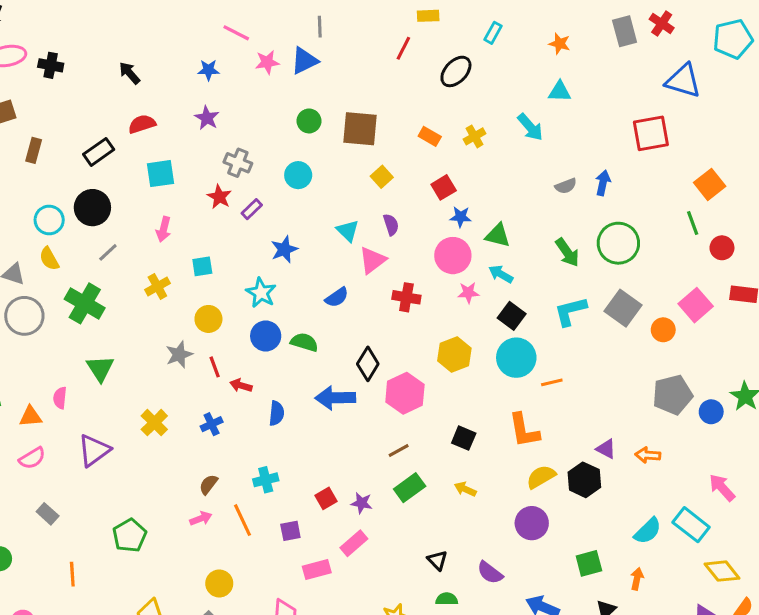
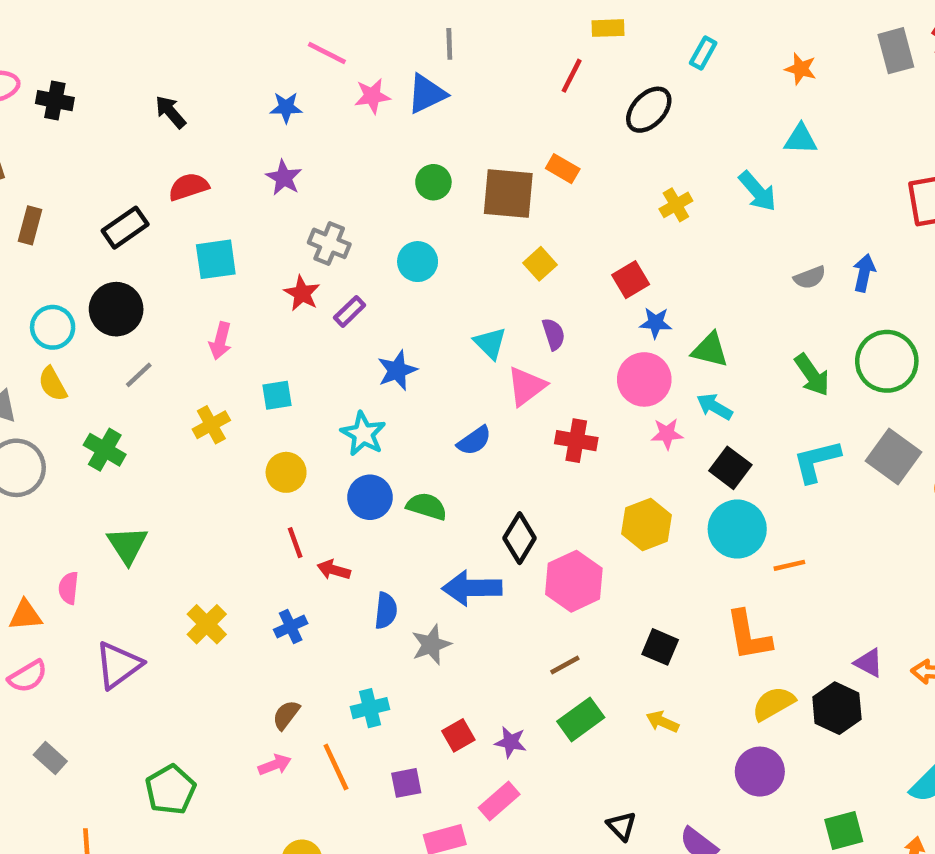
orange rectangle: (430, 136) -> (563, 169), moved
green cross: (85, 303) -> (105, 450), size x0.7
gray star: (179, 355) -> (431, 645), moved

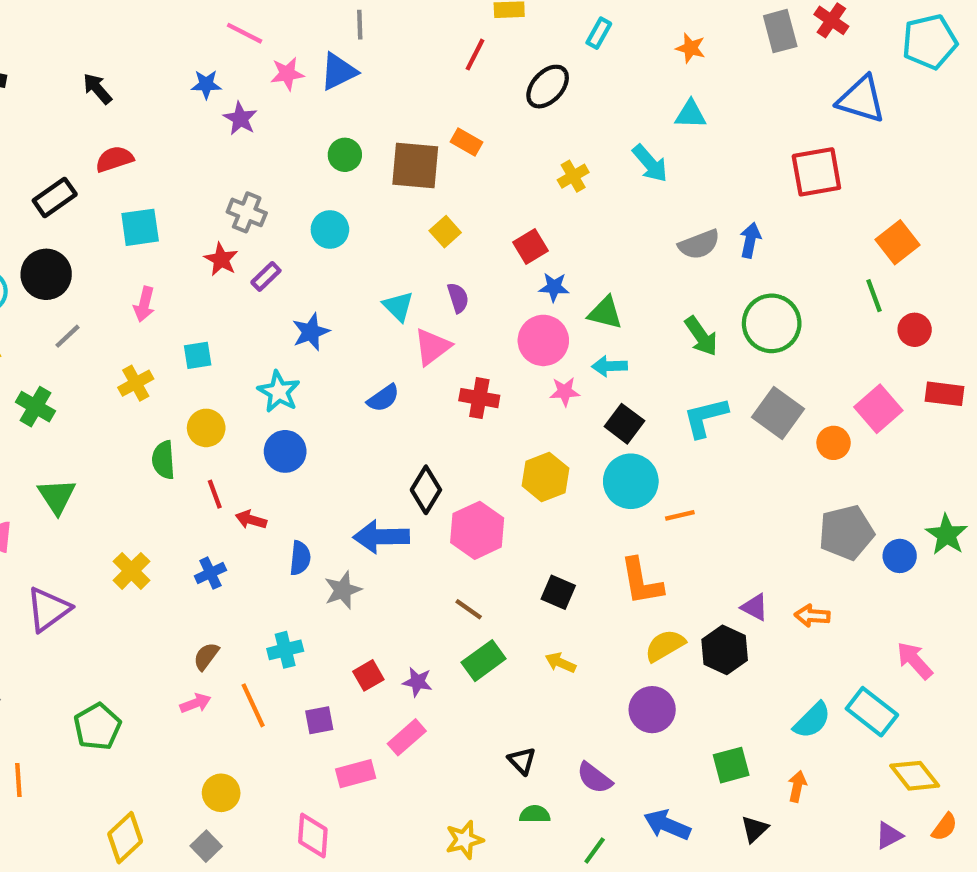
purple star: (284, 178) -> (240, 119), moved
gray semicircle: (810, 277) -> (699, 244), size x1.4
cyan arrow: (715, 407) -> (609, 366), turned -32
green semicircle: (427, 506) -> (164, 460), moved, turned -111
brown line: (565, 665) -> (469, 609), turned 64

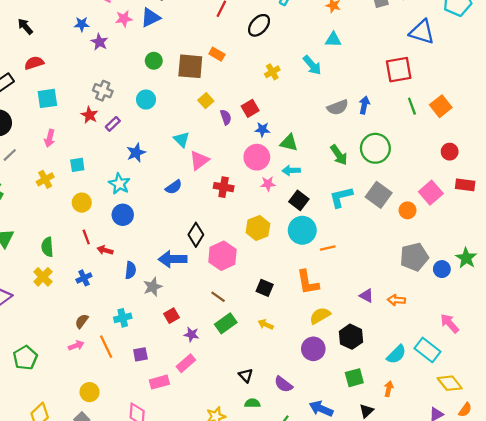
green line: (874, 296) -> (412, 106), moved
purple semicircle: (458, 298) -> (226, 117), moved
green semicircle: (164, 460) -> (47, 247), moved
black hexagon: (725, 650) -> (351, 337), moved
red square: (368, 675) -> (171, 316), moved

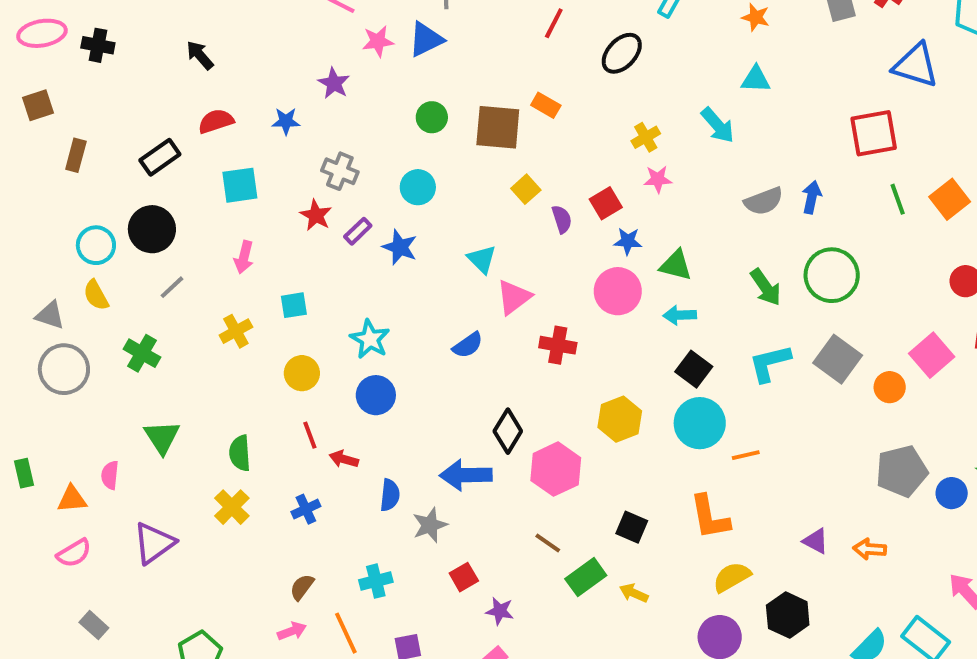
blue star: (82, 24) -> (286, 121), moved
blue star: (136, 153) -> (400, 247), moved, turned -30
pink star: (268, 184) -> (658, 179), moved
green rectangle: (226, 323) -> (586, 577), moved

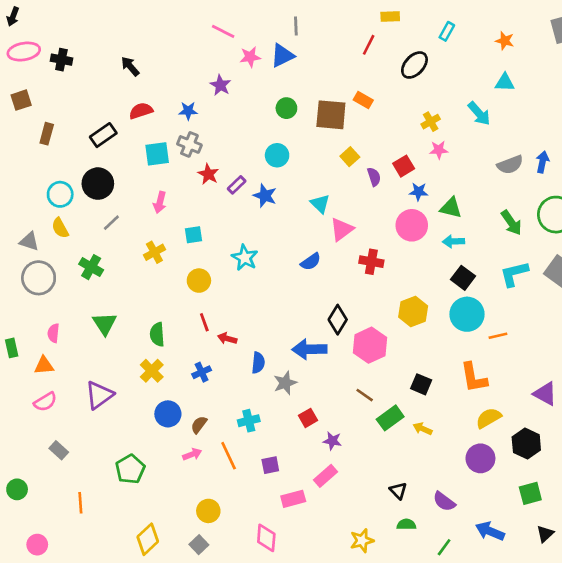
gray cross: (340, 171) -> (189, 144), moved
blue circle: (376, 395) -> (168, 414), moved
pink semicircle: (110, 475) -> (53, 333), moved
purple triangle: (816, 541) -> (545, 394), size x1.4

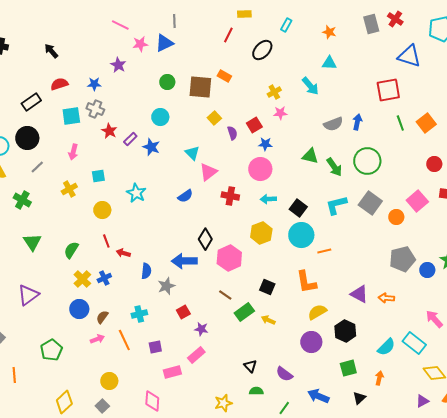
green triangle: (451, 208) -> (310, 156), moved
cyan arrow: (454, 241) -> (268, 199), moved
green semicircle: (157, 334) -> (71, 250), turned 36
yellow cross: (152, 371) -> (82, 279), moved

